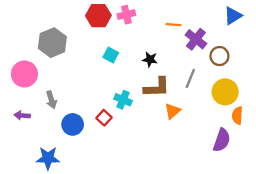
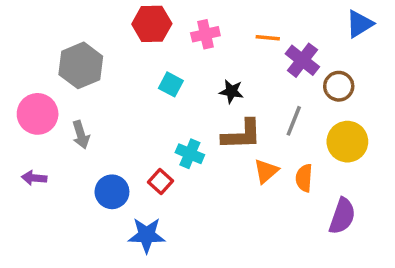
pink cross: (126, 15) -> (205, 34), moved
gray arrow: (51, 100) -> (81, 135), moved
orange semicircle: (237, 115) -> (304, 178), moved
blue star: (48, 158) -> (147, 235), moved

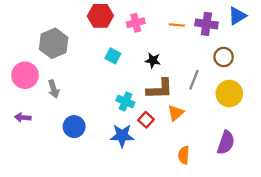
purple cross: (302, 60) -> (206, 24), moved, turned -30
orange semicircle: (304, 178) -> (184, 155), moved
red square: (160, 181) -> (146, 120), moved
blue star: (147, 235) -> (122, 136), moved

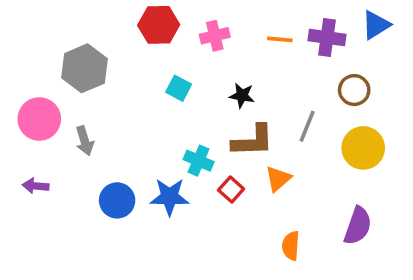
blue star: (122, 136) -> (170, 197), moved

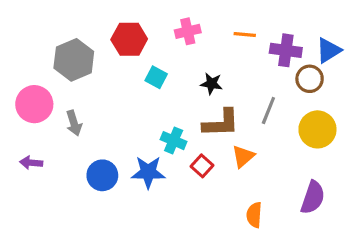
red hexagon: (159, 25) -> (129, 39), moved
blue triangle: (376, 25) -> (329, 50), moved
purple cross: (327, 38) -> (286, 50), moved

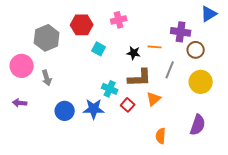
orange line: (245, 35) -> (155, 47), moved
blue triangle: (329, 50) -> (209, 14), moved

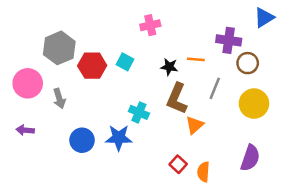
red hexagon: (82, 25) -> (92, 66), moved
brown L-shape: (140, 78) -> (177, 98), turned 115
red square: (128, 105) -> (178, 164), moved

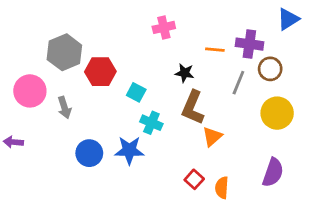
orange line: (196, 59) -> (215, 50), moved
cyan square: (125, 62) -> (136, 92), moved
gray line: (215, 88) -> (238, 83), moved
purple arrow: (25, 130) -> (13, 142), moved

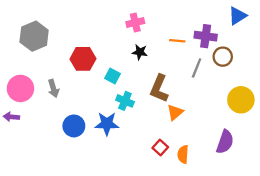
gray hexagon: (64, 52) -> (34, 36), moved
black star: (185, 73) -> (140, 52), moved
pink circle: (30, 91) -> (20, 88), moved
yellow circle: (277, 113) -> (241, 100), moved

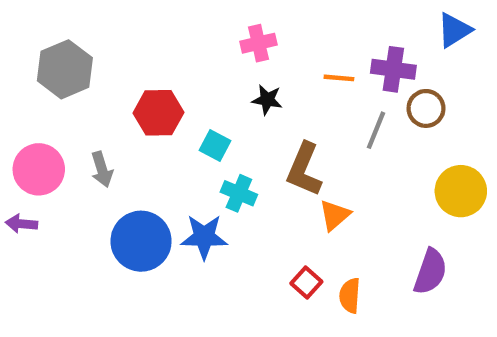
blue circle: (74, 126) -> (141, 241), size x1.4

